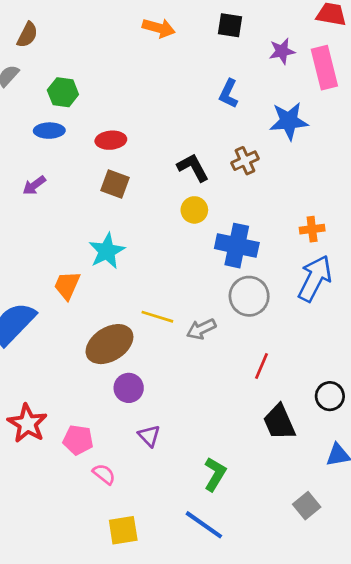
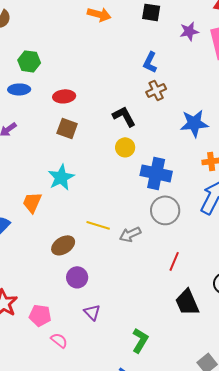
blue star: (289, 121) -> (194, 123), moved
brown cross: (245, 161) -> (156, 90), moved
brown ellipse: (109, 344) -> (63, 245), size x0.7

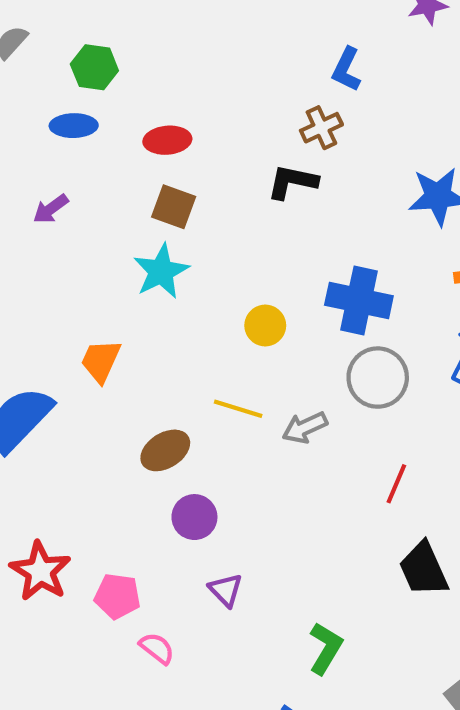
brown cross: (156, 90) -> (321, 128), moved
black L-shape: (124, 116) -> (292, 182), turned -50
yellow circle: (125, 147) -> (265, 325), moved
cyan star: (61, 177) -> (161, 271), moved

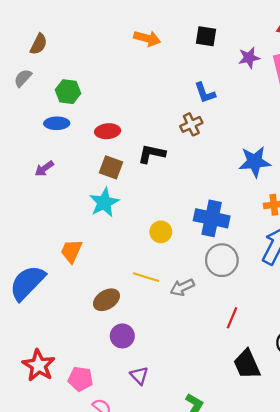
blue L-shape: (346, 69) -> (205, 93), turned -45
black L-shape: (292, 182) -> (152, 154), moved

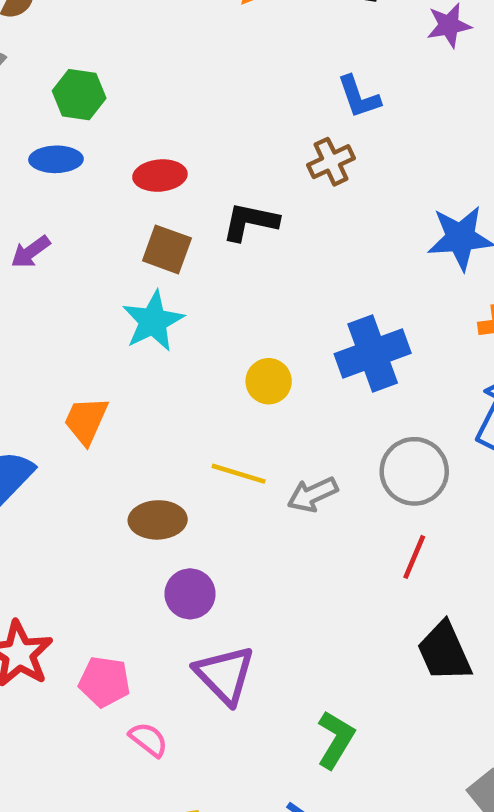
blue cross: (212, 218) -> (373, 353), turned -32
gray circle: (222, 260) -> (414, 471), moved
brown ellipse: (106, 300) -> (158, 520), turned 30
purple triangle: (139, 376) -> (225, 675), size x1.6

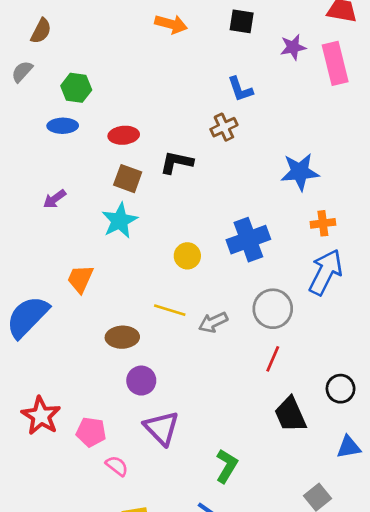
purple arrow: (31, 252) -> (55, 199), moved

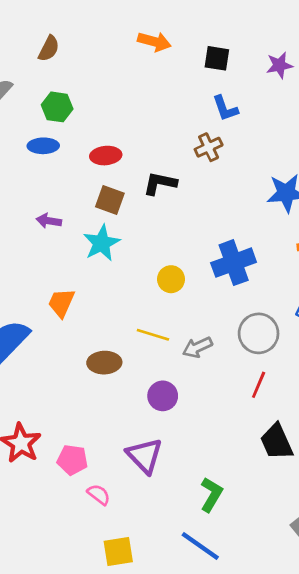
black square: (242, 21) -> (217, 58), moved
brown semicircle: (41, 31) -> (49, 49), moved
purple arrow: (55, 199) -> (49, 221), moved, turned 45
purple circle: (141, 381) -> (163, 396), moved

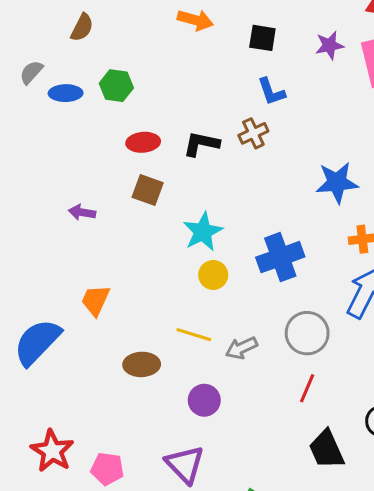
green hexagon: (57, 107) -> (116, 86), moved
blue ellipse: (43, 146) -> (66, 93), moved
black L-shape: (160, 183) -> (201, 144), moved
cyan star: (102, 243) -> (203, 232), moved

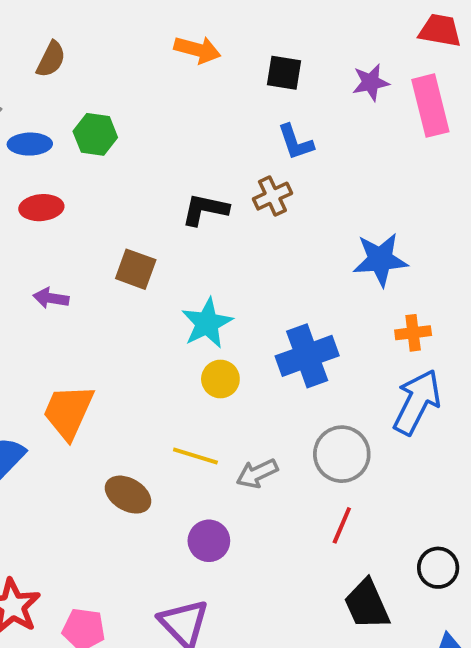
red ellipse: (143, 142) -> (41, 208), moved
orange trapezoid: (95, 300) -> (68, 412), size x1.4
brown ellipse: (142, 364) -> (128, 495), turned 32

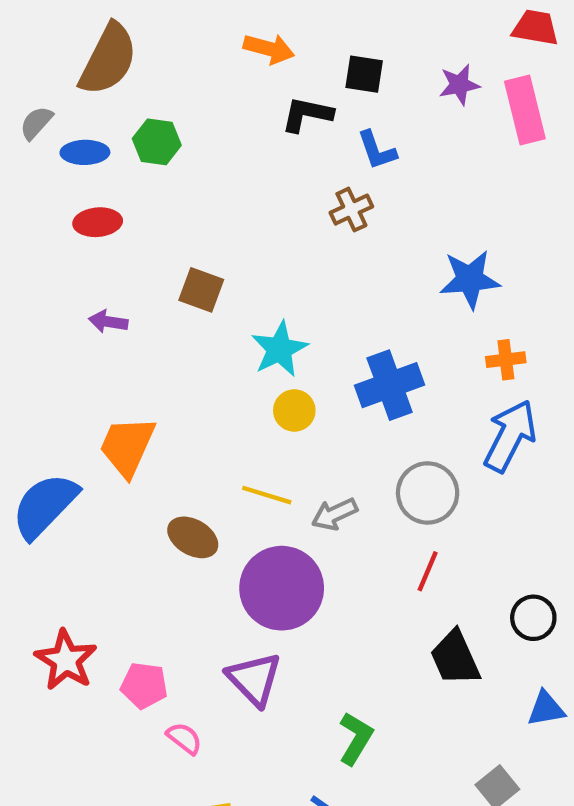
brown semicircle: (51, 59) -> (108, 59), size x1.8
black L-shape: (205, 210) -> (307, 114), moved
purple circle: (209, 541) -> (282, 588), size x1.8

